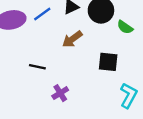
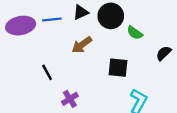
blue line: (42, 14) -> (52, 20), turned 30
black line: (37, 67) -> (47, 72), turned 49

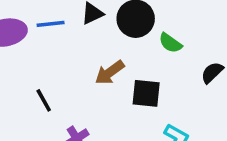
brown arrow: (82, 45) -> (110, 73), moved

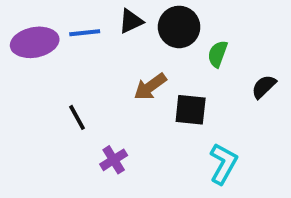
green semicircle: (170, 43) -> (218, 54), turned 75

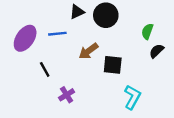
blue line: (85, 33) -> (57, 34), moved
purple ellipse: (35, 42) -> (25, 38), moved, turned -45
green semicircle: (218, 54) -> (147, 31), moved

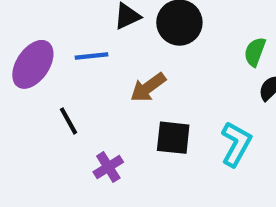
black square: (113, 65) -> (173, 138), moved
cyan L-shape: (132, 97) -> (236, 144), moved

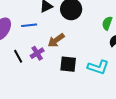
cyan L-shape: (236, 144) -> (98, 67), turned 80
purple cross: (108, 167) -> (37, 53), moved

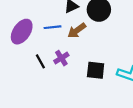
brown arrow: (56, 40) -> (77, 30), moved

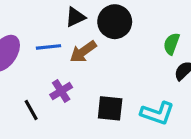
black line: (40, 61) -> (31, 110), moved

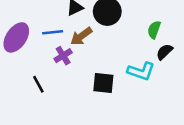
purple cross: (61, 91) -> (63, 56), moved
cyan L-shape: (157, 113) -> (141, 71), moved

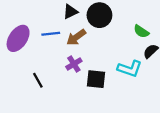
green semicircle: (154, 30) -> (141, 31), turned -77
purple cross: (63, 56) -> (74, 64), moved

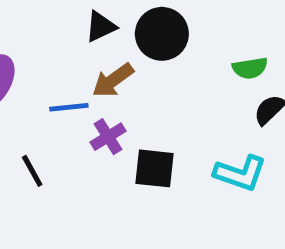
green semicircle: (141, 31) -> (250, 68), turned -42
blue line: (51, 34) -> (69, 107), moved
cyan L-shape: (130, 69) -> (240, 173), moved

